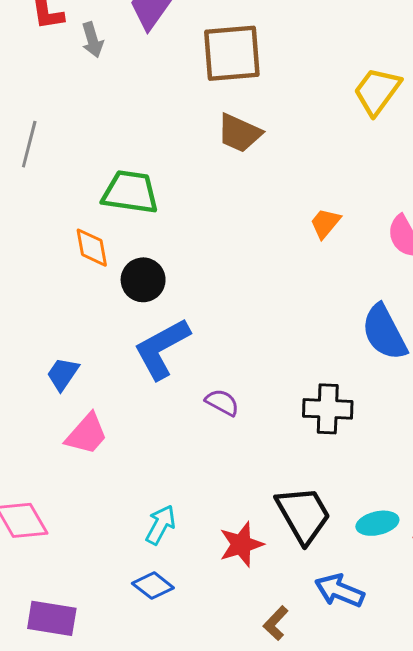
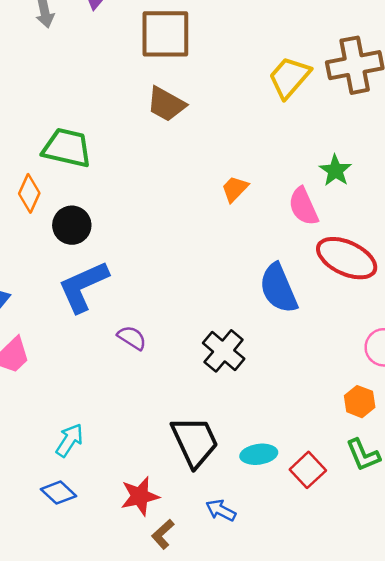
orange diamond: (92, 248) -> (29, 193), turned 30
black cross: (328, 409) -> (224, 351), turned 33
red star: (241, 544) -> (140, 496), moved
blue arrow: (339, 591) -> (221, 510), size x0.7

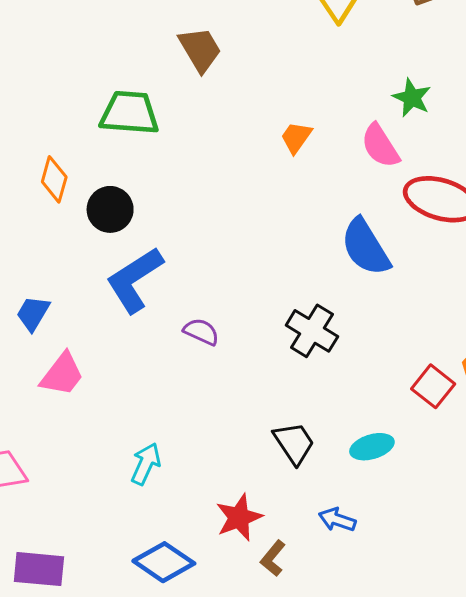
brown trapezoid: (166, 104) -> (200, 49), turned -141
green trapezoid: (67, 148) -> (129, 113), moved
black trapezoid: (195, 441) -> (294, 443), size x0.7
red square: (308, 470) -> (433, 386), moved
blue diamond: (58, 493) -> (164, 562), moved, size x1.4

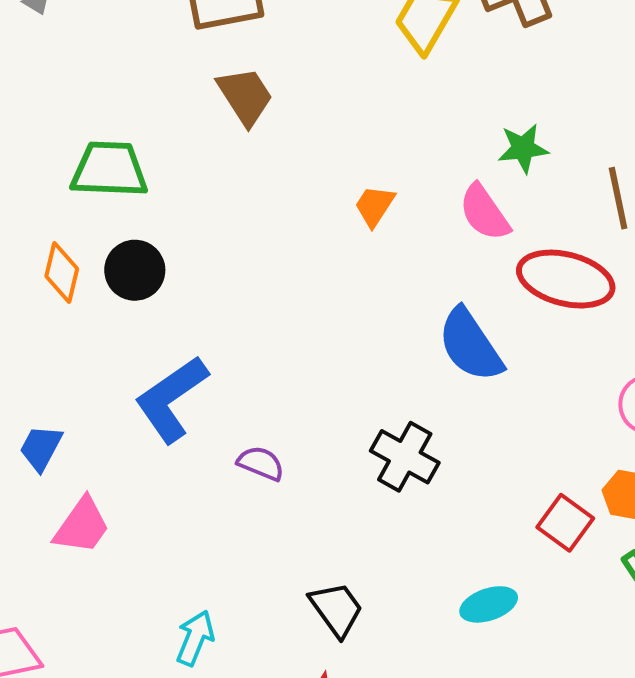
green star: (412, 98) -> (523, 148), turned -30
green trapezoid: (129, 113) -> (109, 169), moved
black circle: (110, 209) -> (135, 270), moved
black trapezoid: (294, 443) -> (336, 609), moved

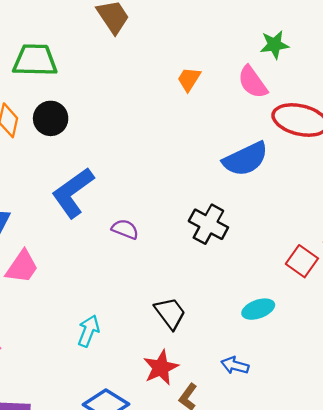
blue semicircle: (470, 345) -> (245, 159), turned -81

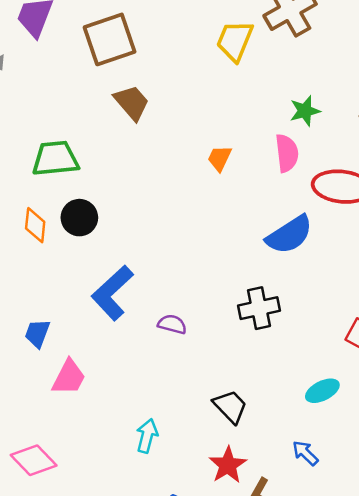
pink semicircle: (253, 82) -> (287, 153), turned -144
black cross: (208, 224) -> (259, 308), turned -33
blue arrow: (235, 365) -> (305, 453), turned 36

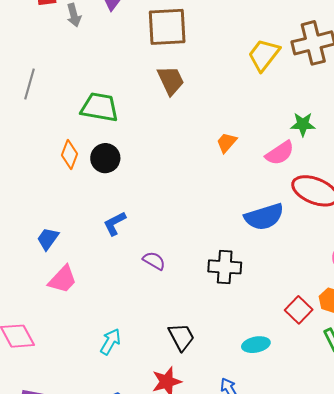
pink semicircle: (287, 153) -> (280, 153), turned 48
blue L-shape: (112, 293) -> (115, 223), size x0.6

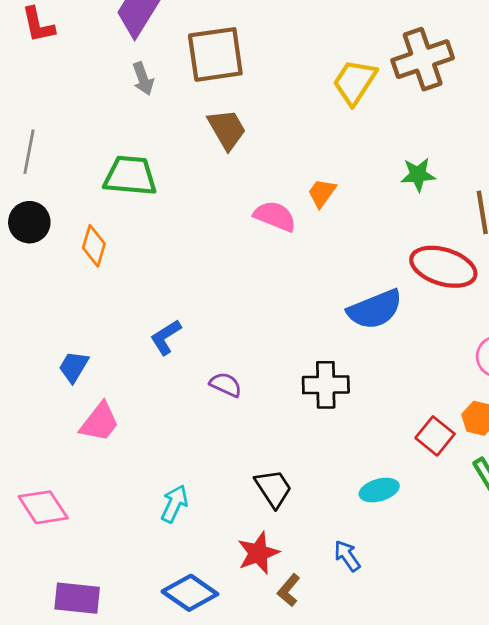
gray arrow: (74, 15) -> (143, 79), moved
orange trapezoid: (227, 143) -> (322, 193), moved
pink semicircle: (280, 153) -> (275, 216), moved, turned -120
black circle: (105, 158) -> (29, 222), moved

